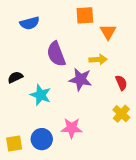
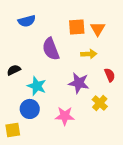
orange square: (85, 15) -> (77, 27), moved
purple star: (80, 79) -> (79, 83), moved
yellow cross: (121, 114) -> (100, 103), moved
blue circle: (42, 139) -> (30, 109), moved

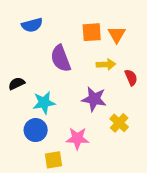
red semicircle: (110, 75) -> (131, 78), moved
cyan star: (37, 86) -> (44, 103), turned -30
yellow square: (13, 130) -> (54, 160), moved

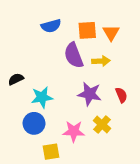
blue semicircle: (32, 25) -> (51, 26), moved
purple semicircle: (61, 58) -> (74, 55), moved
red semicircle: (131, 78) -> (121, 95), moved
yellow cross: (119, 123) -> (102, 124), moved

